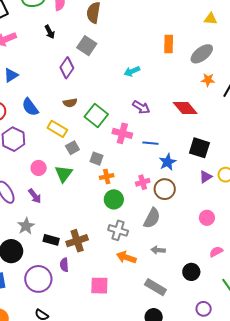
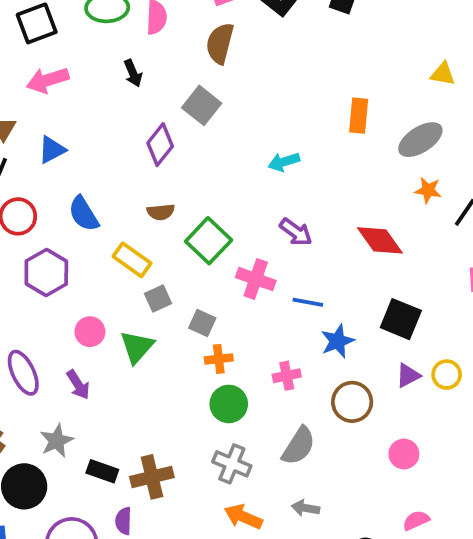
brown circle: (165, 189) -> (352, 402), moved

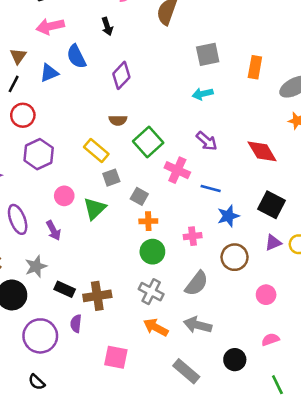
gray square: (202, 105) -> (208, 54), moved, turned 35
blue semicircle: (84, 214) -> (76, 57), moved
gray arrow: (305, 508) -> (198, 325), size x1.5

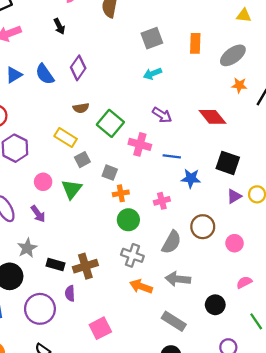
blue semicircle: (76, 57) -> (45, 74), moved
blue star: (228, 216) -> (191, 178), turned 30
brown circle: (235, 257) -> (203, 227), moved
pink square: (116, 357) -> (100, 328), moved, turned -30

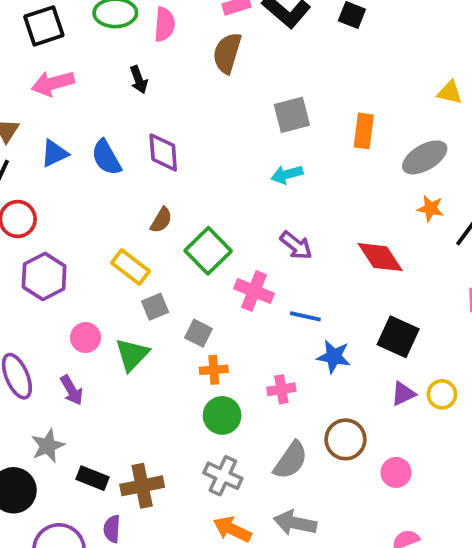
purple diamond: (78, 68) -> (163, 152), turned -45
brown semicircle: (81, 108) -> (161, 220), turned -56

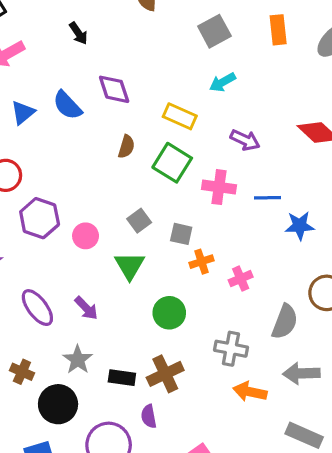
yellow rectangle: (131, 267) -> (180, 116), moved
pink circle: (86, 338) -> (86, 236), moved
pink cross: (281, 389) -> (241, 279), moved
green circle: (222, 415) -> (169, 313), moved

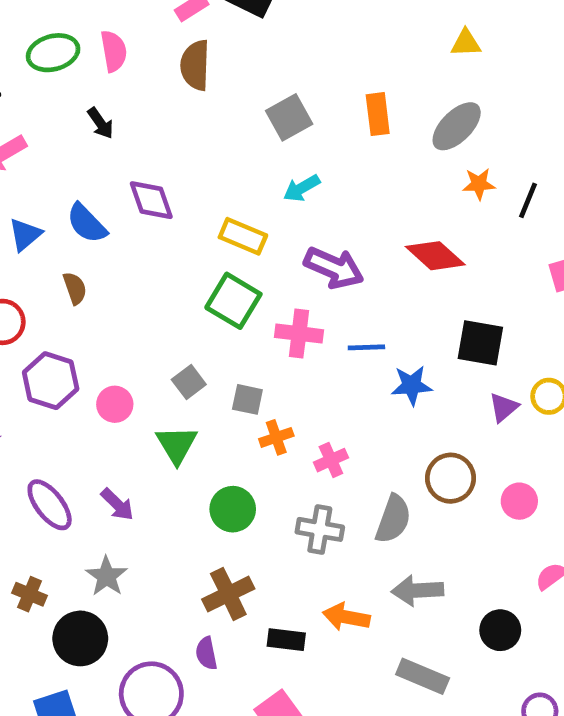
purple arrow: (245, 140) -> (334, 268), size x1.4
brown semicircle: (126, 147) -> (75, 288), moved, turned -35
gray cross: (231, 349) -> (320, 529), moved
black rectangle: (122, 378) -> (286, 640), moved

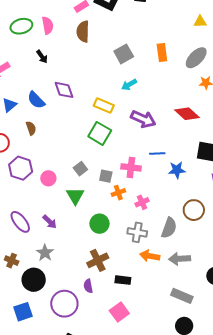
pink cross: (299, 334) -> (131, 167), moved
orange arrow: (346, 617) -> (150, 256), moved

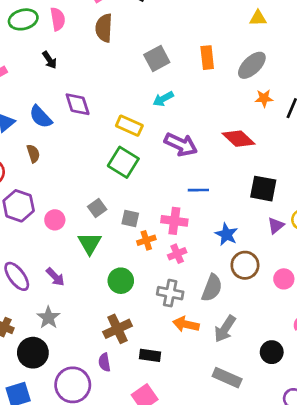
pink cross: (131, 167) -> (174, 221), moved
blue star: (177, 170) -> (226, 234), moved, turned 30
gray arrow: (180, 259) -> (225, 329), turned -55

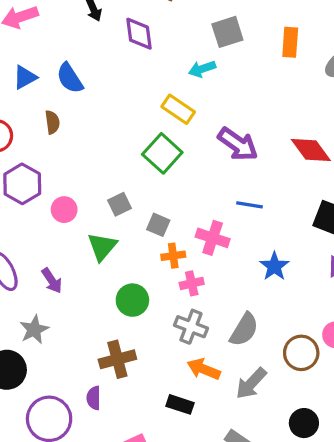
cyan arrow: (163, 99) -> (202, 69), moved
purple diamond: (78, 104) -> (139, 34), moved
pink cross: (177, 254) -> (192, 283), moved
brown circle: (245, 265) -> (301, 353), moved
black rectangle: (150, 355) -> (180, 404), moved

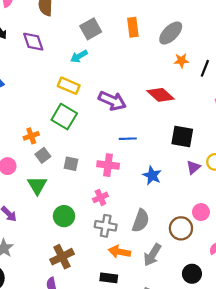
orange cross: (173, 256) -> (31, 136), moved

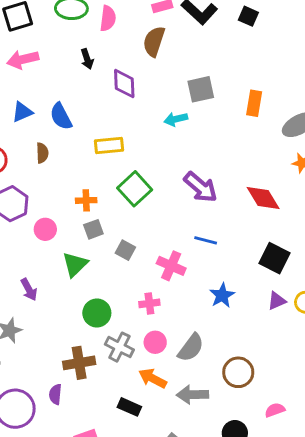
yellow rectangle: (69, 86) -> (109, 146), moved, turned -45
pink circle: (201, 212) -> (155, 342), moved
gray cross: (106, 226) -> (119, 347), moved
gray arrow: (152, 255) -> (193, 395), turned 40

